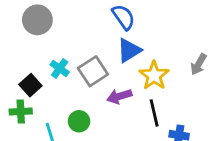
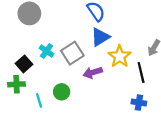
black line: (154, 113) -> (141, 72), moved

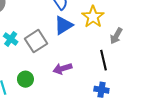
yellow star: (120, 56) -> (93, 17), moved
purple arrow: (93, 72) -> (62, 69), moved

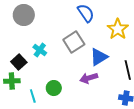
blue triangle: (63, 25) -> (99, 57), moved
gray square: (36, 41) -> (74, 42), moved

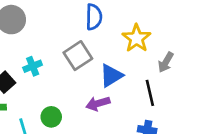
blue semicircle: (86, 13) -> (94, 17), turned 36
cyan cross: (40, 50) -> (33, 66), turned 32

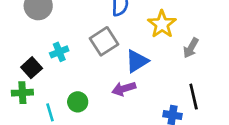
black line: (150, 93) -> (194, 97), moved

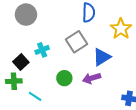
green circle: (78, 102) -> (64, 78), moved
cyan line: (50, 112) -> (35, 96), turned -40

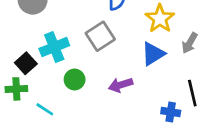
cyan cross: (42, 50) -> (54, 47), size x1.5
blue triangle: (102, 57) -> (153, 54), moved
green circle: (64, 78) -> (75, 80), moved

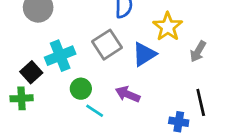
blue triangle: (153, 54) -> (144, 54), moved
purple arrow: (121, 85) -> (128, 94), turned 40
cyan line: (45, 109) -> (95, 111), moved

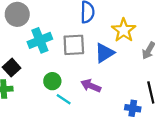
gray square: (107, 45) -> (74, 45), turned 30
cyan cross: (60, 56) -> (40, 40), moved

